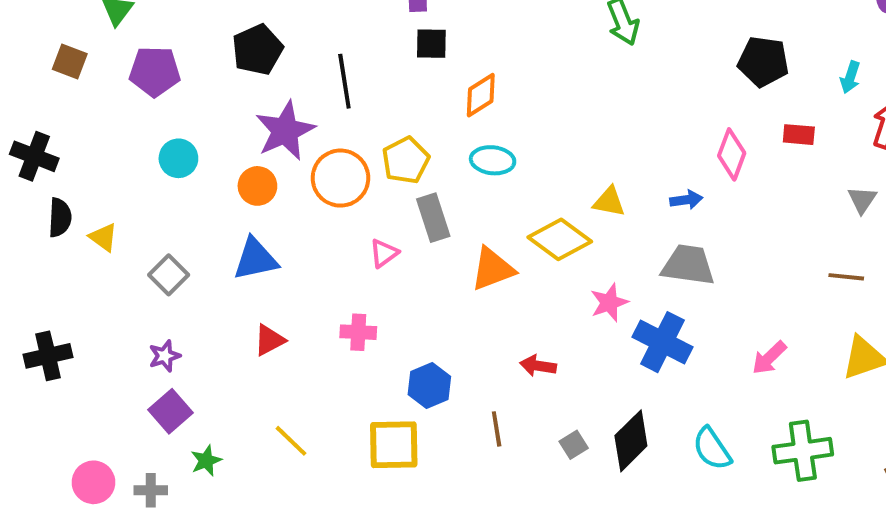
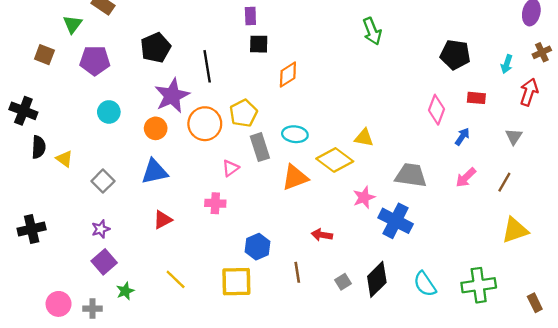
cyan ellipse: (493, 160) -> (295, 134), moved
blue arrow: (686, 200) -> (462, 137), moved, turned -48
brown line: (846, 277) -> (504, 182), turned -66
pink cross: (358, 332) -> (215, 203), moved
pink arrow: (769, 358) -> (466, 178), moved

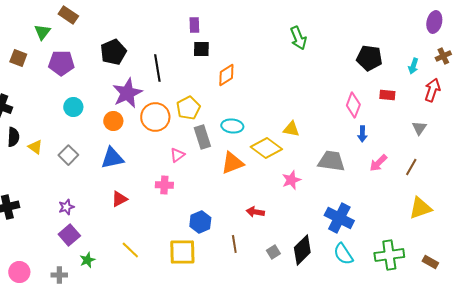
blue arrow: (462, 137) -> (362, 134), moved, turned 147
gray square: (103, 181) -> (68, 155), moved
blue cross: (396, 221) -> (339, 218), moved
brown rectangle: (535, 303) -> (430, 262), moved, turned -35
pink circle: (59, 304) -> (19, 272), moved

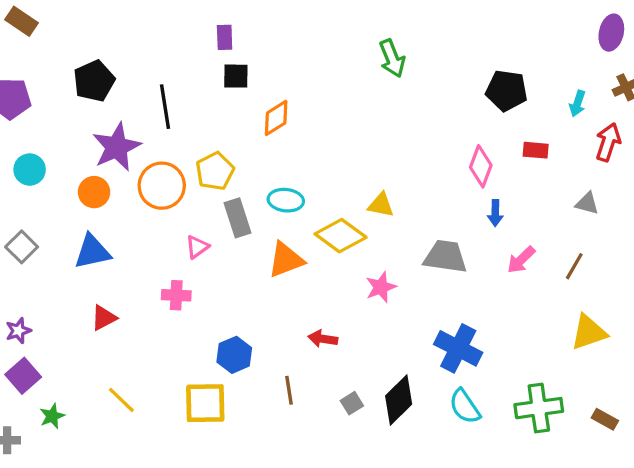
gray triangle: (419, 128) -> (587, 203), turned -49

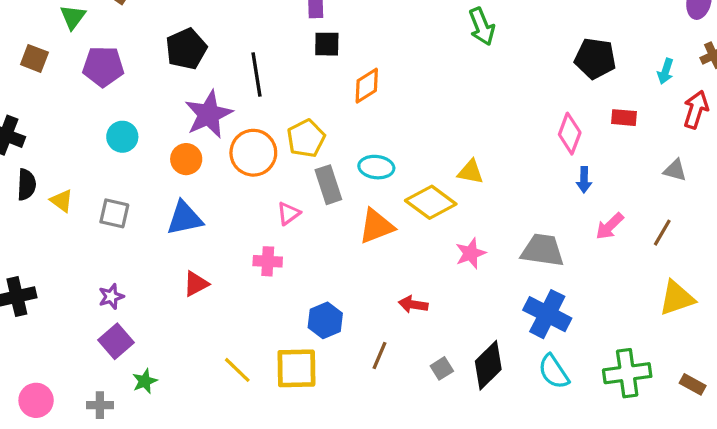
gray square: (22, 247) -> (114, 213), turned -32
gray trapezoid: (445, 257) -> (542, 250), moved
brown line: (289, 390) -> (380, 356), turned 32
yellow line: (121, 400) -> (237, 370), moved

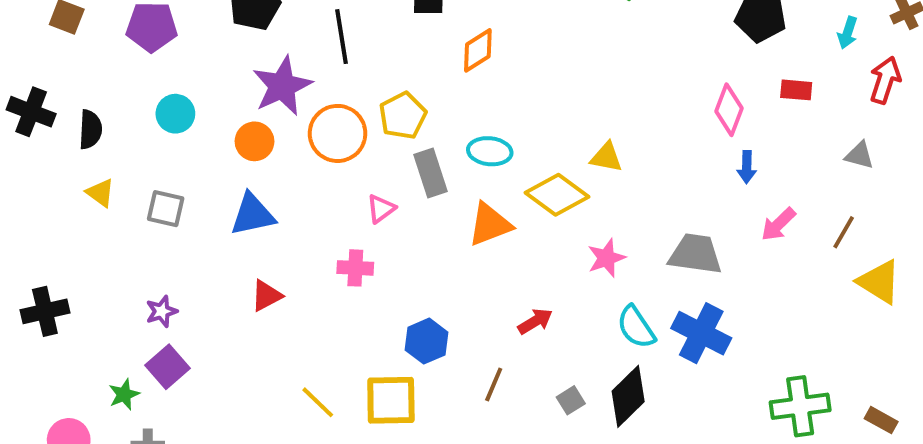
black semicircle: (26, 185) -> (90, 130), moved
yellow triangle: (677, 298) -> (879, 282), moved, turned 51
red arrow: (413, 304) -> (535, 321), turned 140
cyan semicircle: (554, 372) -> (636, 327), moved
green star: (145, 381) -> (124, 394), moved

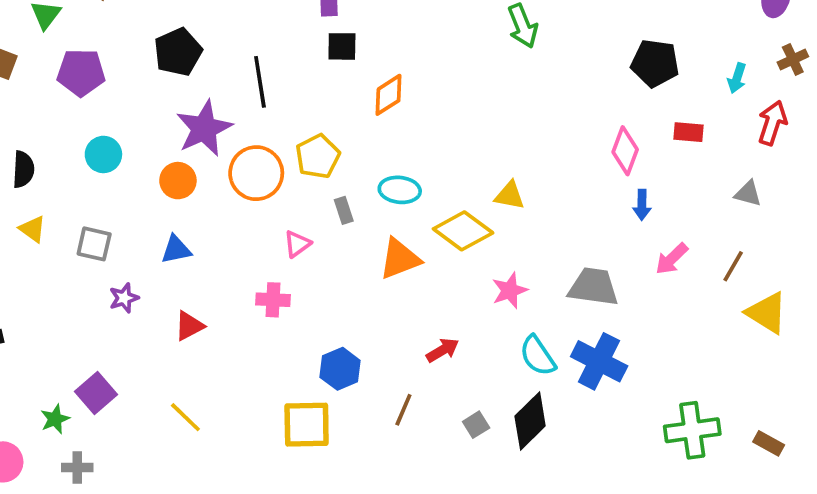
gray rectangle: (430, 173) -> (344, 210), size x0.6
blue triangle: (253, 215) -> (176, 250), size x0.7
purple star: (162, 311) -> (124, 298), moved
yellow line: (318, 402) -> (185, 417), moved

